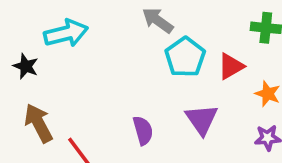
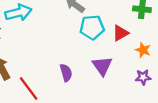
cyan pentagon: (185, 57) -> (92, 27), turned 30

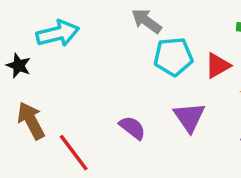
purple semicircle: (66, 73) -> (132, 128), turned -36

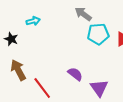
cyan arrow: (58, 34) -> (33, 21), size x0.6
purple triangle: (189, 117) -> (99, 88), moved

